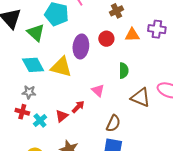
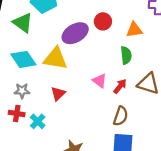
orange triangle: (132, 35) -> (134, 30), moved
purple ellipse: (81, 46) -> (75, 33), turned 60
red arrow: (78, 107) -> (120, 86), moved
red triangle: (62, 116) -> (58, 94), moved

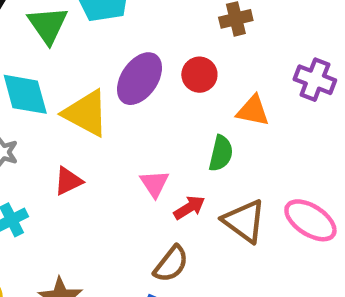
purple ellipse: (75, 33) -> (140, 79), turned -45

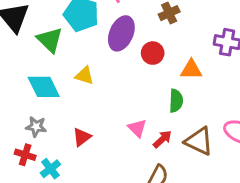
purple ellipse: (140, 79) -> (121, 33), moved
yellow triangle: (86, 113) -> (84, 75), moved, size x0.6

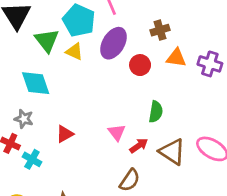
orange triangle: (191, 70) -> (176, 58), moved
yellow triangle: (84, 75) -> (74, 52), moved
cyan cross: (50, 169) -> (32, 159), turned -30

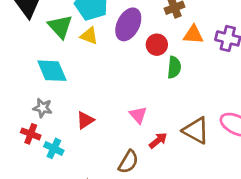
green semicircle: (156, 112) -> (174, 67), moved
red arrow: (139, 146) -> (158, 140), moved
brown semicircle: (130, 180) -> (128, 162), moved

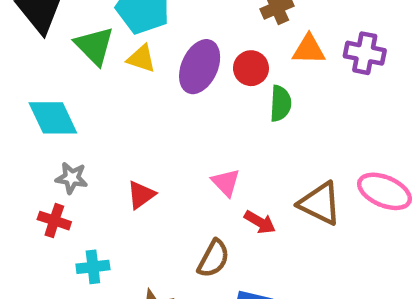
purple ellipse: (128, 24) -> (200, 67), moved
cyan diamond: (52, 71) -> (53, 118), moved
red arrow: (158, 140) -> (260, 222), turned 72
cyan cross: (54, 148) -> (93, 267), moved, turned -30

